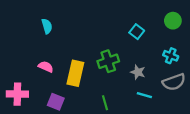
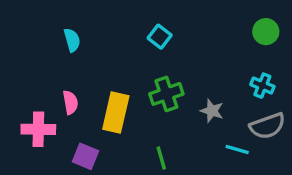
cyan square: (137, 32) -> (160, 37), moved
pink semicircle: (46, 67) -> (70, 102), turned 56
pink cross: (17, 94) -> (38, 129), moved
cyan line: (144, 95) -> (237, 150), moved

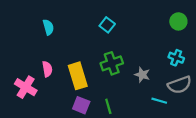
yellow rectangle: (116, 112) -> (78, 76), turned -30
pink cross: (38, 129) -> (26, 87), turned 30
purple square: (86, 156) -> (81, 105), moved

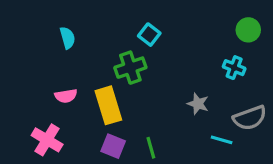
cyan cross: (176, 58) -> (234, 68), moved
green cross: (112, 63) -> (130, 68), moved
pink semicircle: (47, 69) -> (66, 96), turned 91
pink cross: (26, 87) -> (47, 140), moved

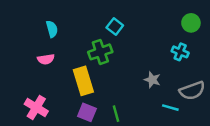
pink semicircle: (66, 96) -> (46, 59), moved

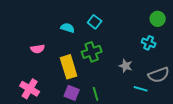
cyan semicircle: (52, 29) -> (68, 28), moved, turned -56
green cross: (100, 52) -> (92, 52), moved

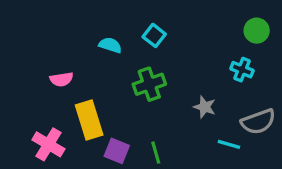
yellow rectangle: (69, 67) -> (89, 120), moved

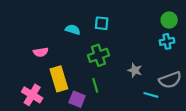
cyan square: (154, 35) -> (102, 23), turned -32
cyan cross: (242, 70) -> (167, 41), moved, turned -32
green line: (156, 153) -> (95, 85), moved

